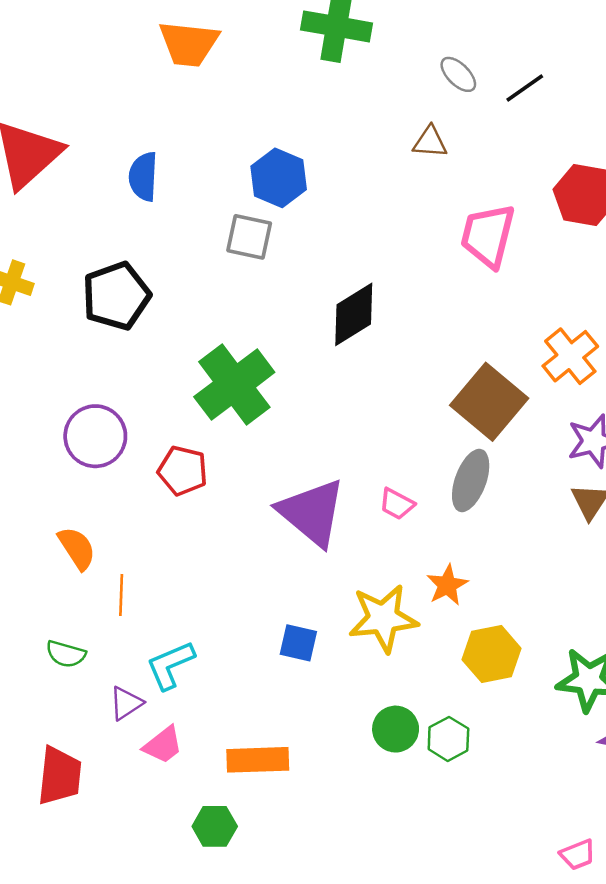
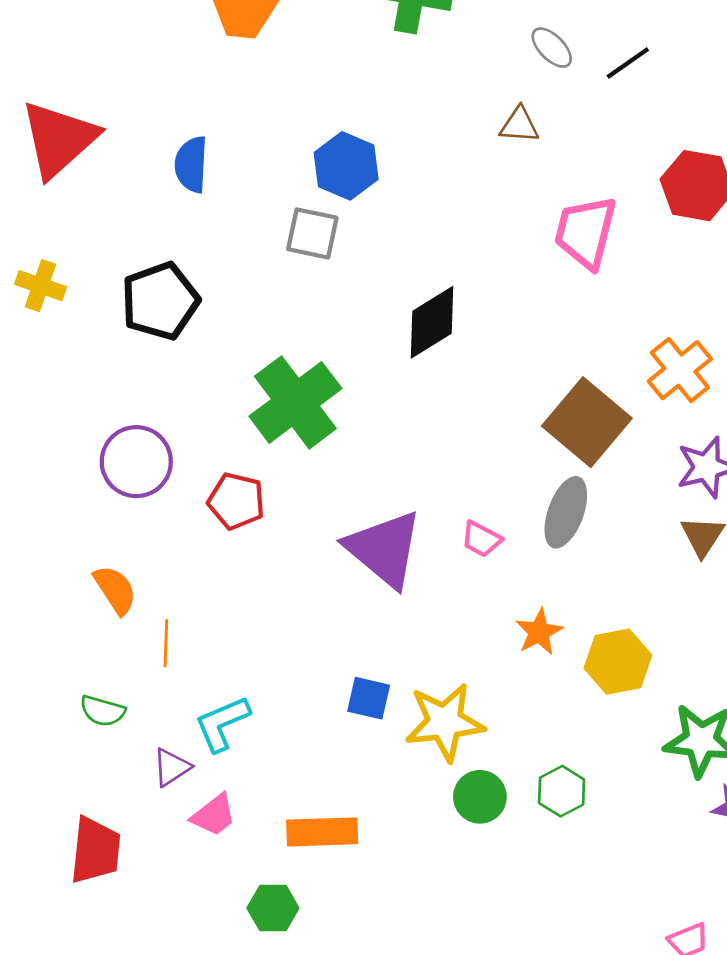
yellow star: (383, 618) -> (445, 722), moved
yellow hexagon: (492, 654) -> (618, 662), moved
green hexagon: (448, 739) -> (562, 791), moved

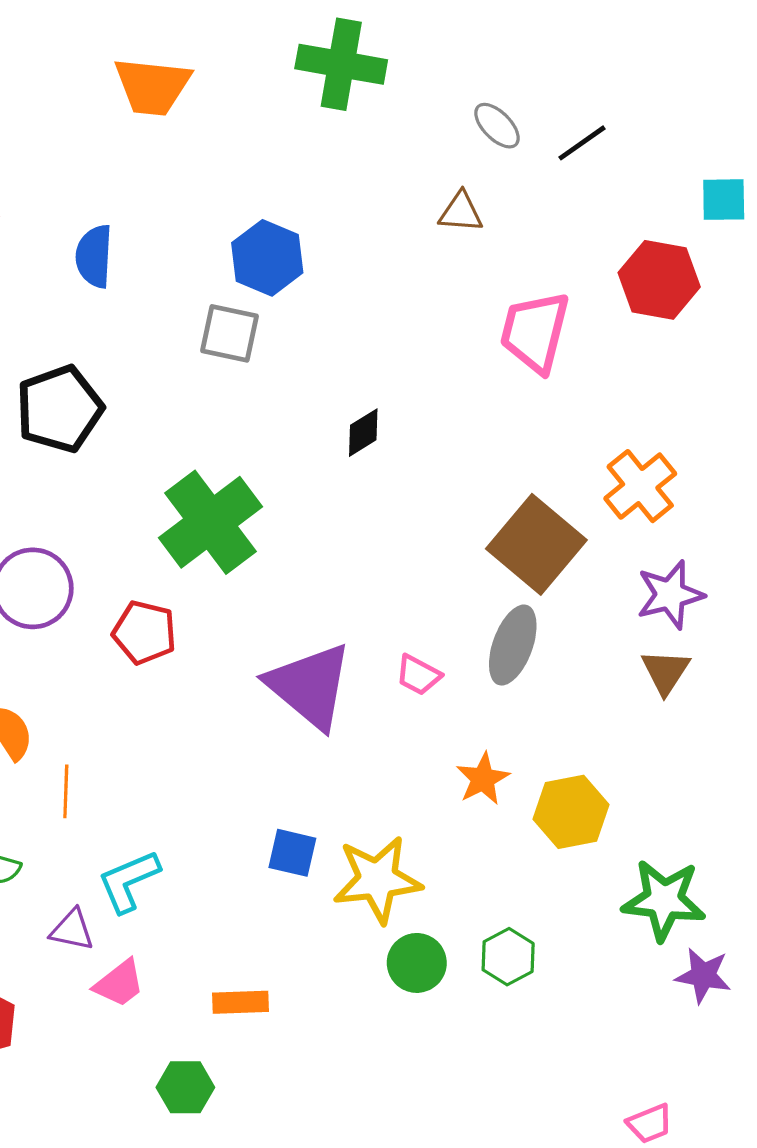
black diamond: (432, 322) -> (363, 433), size x0.6
purple triangle: (171, 767) -> (72, 930), turned 45
orange rectangle: (322, 832) -> (240, 1002), size x0.7

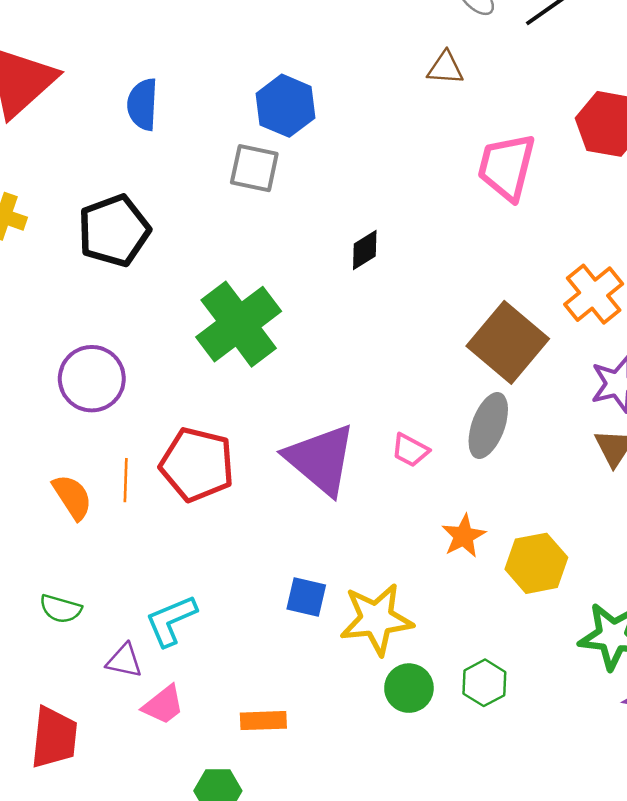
red pentagon: (144, 632) -> (197, 464), moved, size x1.4
orange line: (66, 791) -> (126, 480), moved

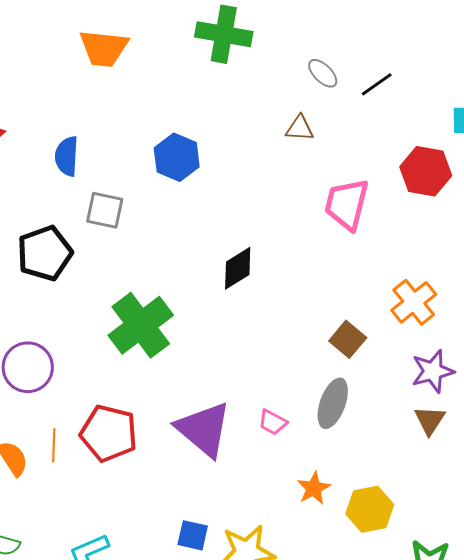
gray square: (254, 168) -> (105, 210), moved
black diamond: (365, 250) -> (238, 268), size x1.4
brown square: (508, 342) -> (348, 339), size x0.6

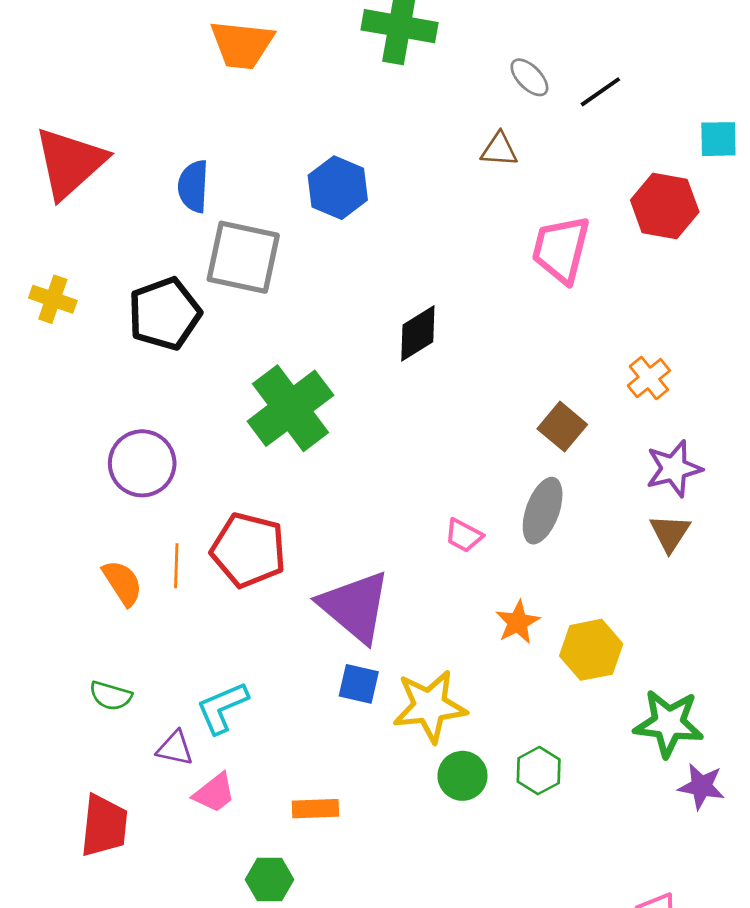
gray square: (105, 210) -> (243, 257), size x1.5
orange cross: (414, 302) -> (649, 378), size x0.7
purple triangle: (204, 429) -> (355, 606), moved

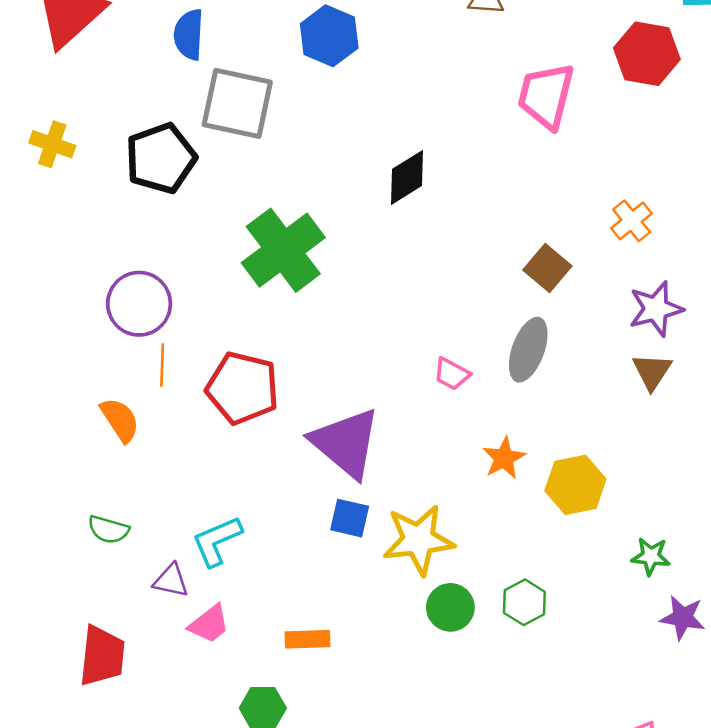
orange line: (176, 566) -> (162, 365), moved
green star: (669, 723) -> (651, 556), size x0.6

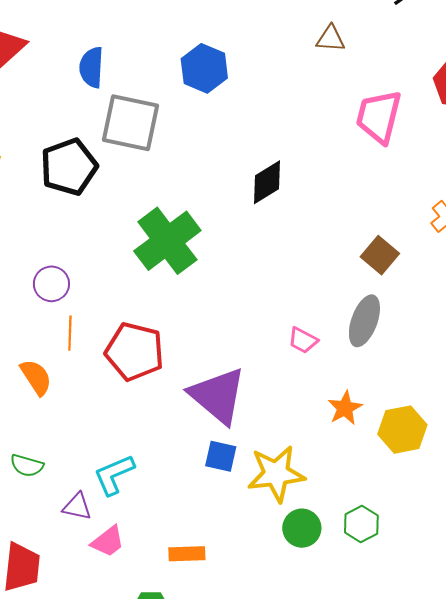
purple circle: (139, 304) -> (51, 284), size x0.7

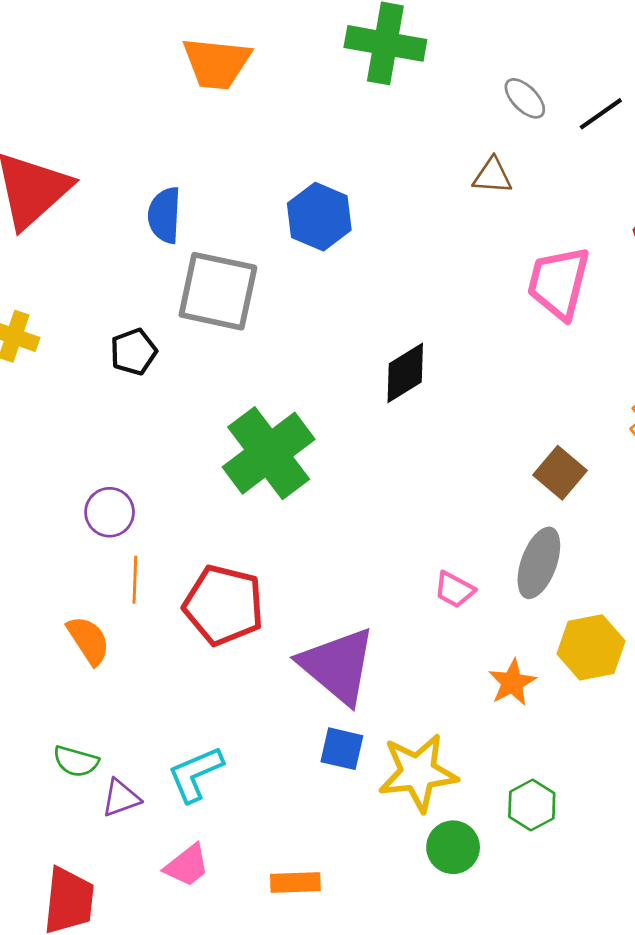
black pentagon: (69, 167) -> (134, 352), size x0.6
yellow hexagon: (402, 430) -> (591, 647), moved
purple triangle: (77, 507) -> (121, 798), moved, turned -32
green hexagon: (361, 524) -> (532, 805), moved

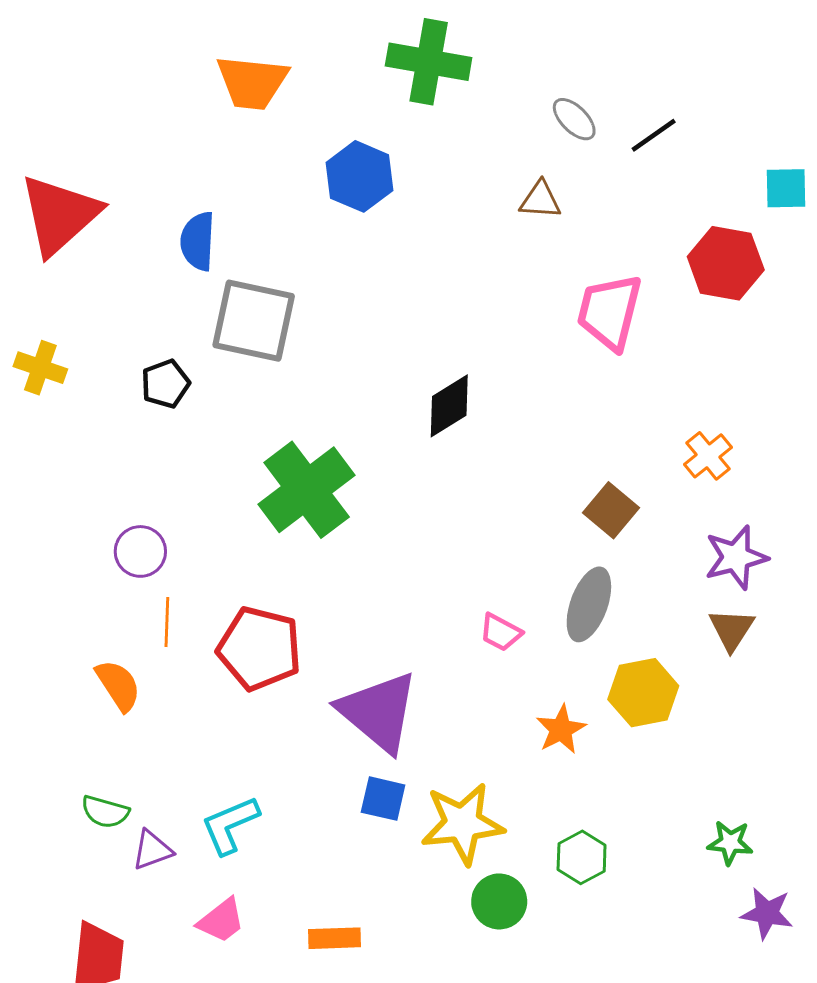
blue hexagon: (319, 217) -> (359, 176), moved

